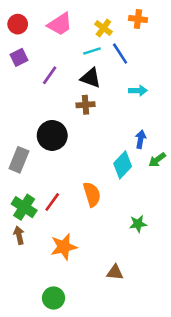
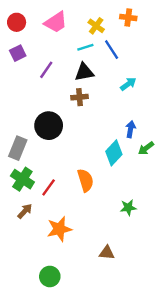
black triangle: (91, 78) -> (84, 72), turned -30
cyan arrow: (138, 91) -> (128, 84), turned -35
green cross: (24, 207) -> (22, 179), moved
brown arrow: (19, 235) -> (25, 211), moved, turned 56

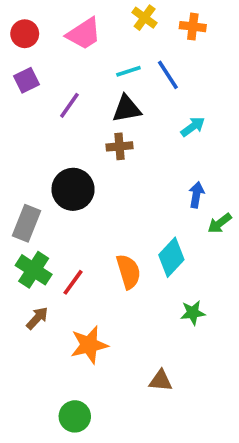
yellow cross: (96, 26) -> (145, 18), moved
cyan diamond: (114, 153) -> (171, 257), moved

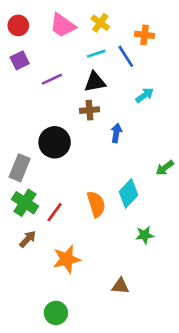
yellow cross: (145, 18) -> (100, 23), moved
orange cross: (193, 27) -> (145, 35), moved
pink trapezoid: (84, 34) -> (63, 25), turned 68
purple line: (69, 105) -> (52, 79), turned 30
blue arrow: (196, 195) -> (116, 133), moved

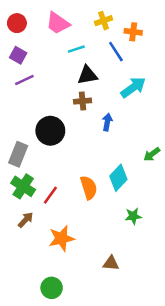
yellow cross: (100, 23) -> (104, 21), moved, turned 35
cyan line: (96, 54) -> (76, 49), moved
purple square: (20, 60) -> (18, 55), turned -35
purple line: (52, 79) -> (24, 80), moved
cyan arrow: (145, 95) -> (133, 87), size x1.5

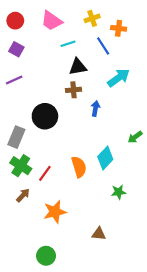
purple line: (24, 80) -> (14, 80), moved

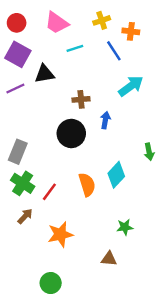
purple square: (16, 49) -> (18, 54), size x1.5
black triangle: (78, 67) -> (45, 74), moved
black circle: (45, 116) -> (71, 133), moved
green arrow: (135, 137) -> (149, 152), turned -64
green star: (119, 192) -> (125, 227), moved

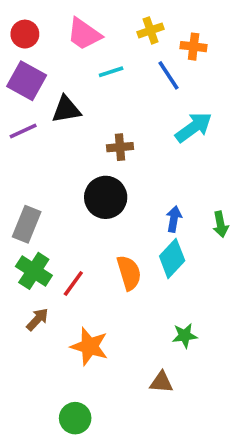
blue arrow: (105, 120) -> (174, 219), moved
orange star: (60, 234) -> (89, 346), turned 30

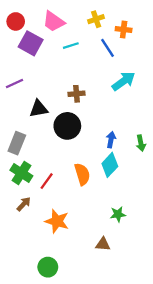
purple square: (27, 81) -> (31, 43), moved
black triangle: (66, 109) -> (39, 109), moved

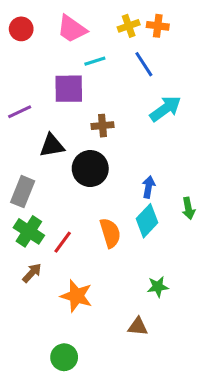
orange cross: (124, 30) -> (158, 26), moved
purple square: (31, 43) -> (69, 89), moved, turned -30
green arrow: (141, 143) -> (188, 208), moved

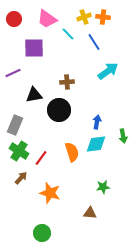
cyan line: (95, 61) -> (68, 34), moved, turned 64
purple square: (69, 89) -> (34, 48), moved
cyan diamond: (147, 221) -> (96, 144), turned 40

